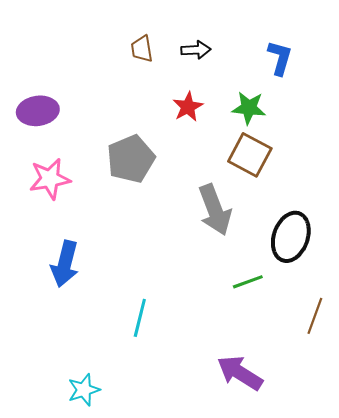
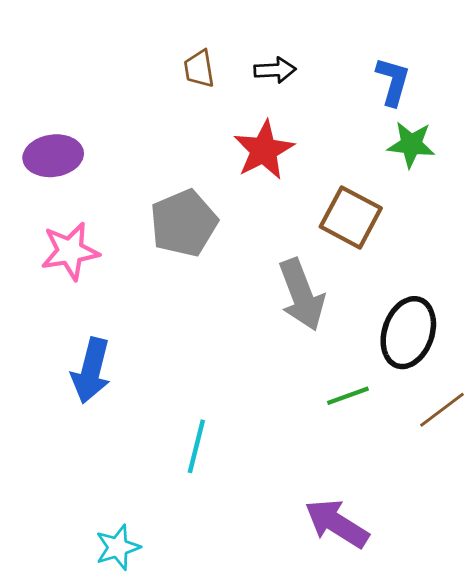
red star: (188, 107) -> (264, 150), size x1.4
green star: (249, 108) -> (411, 144), moved
brown line: (315, 316) -> (442, 410), moved, turned 33

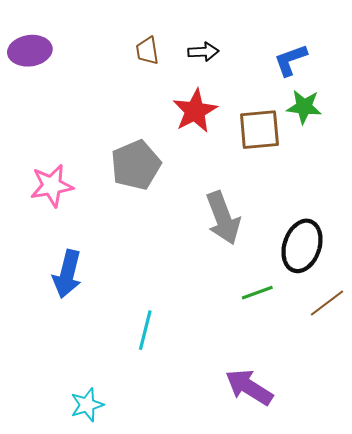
blue L-shape: (393, 81) -> (291, 60), turned -126
purple ellipse: (53, 156) -> (30, 51), moved
brown square: (351, 217) -> (259, 130), moved, turned -33

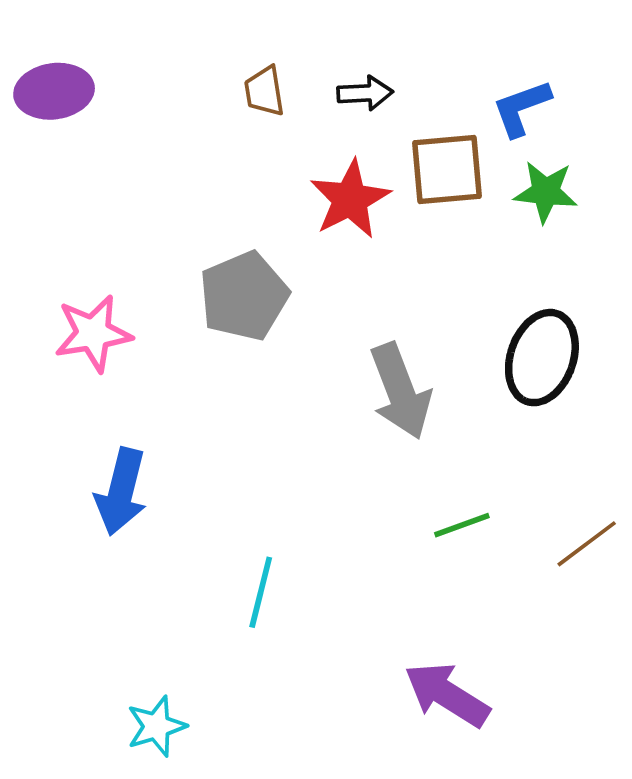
brown square: (259, 130) -> (447, 169), moved
black ellipse: (302, 246) -> (542, 358), moved

